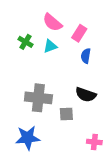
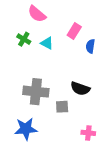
pink semicircle: (52, 22) -> (37, 14), moved
cyan triangle: (50, 46) -> (47, 43), turned 48
blue semicircle: (86, 56) -> (90, 46), moved

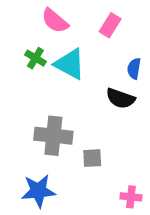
pink rectangle: (74, 31) -> (110, 25), moved
cyan triangle: (47, 43) -> (70, 64), size x1.6
black semicircle: (80, 89) -> (121, 98), moved

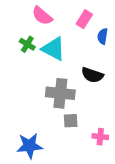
blue semicircle: (134, 69) -> (103, 36), moved
gray cross: (53, 136) -> (60, 93), moved
pink cross: (131, 197) -> (100, 137), moved

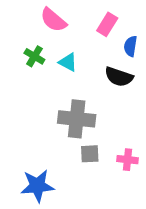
cyan triangle: (54, 49) -> (68, 62), size x0.6
black semicircle: (92, 75) -> (119, 77), moved
pink cross: (100, 137) -> (128, 160), moved

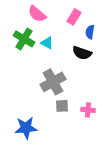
green cross: (34, 56) -> (24, 39), size x1.5
gray cross: (77, 119) -> (53, 82), turned -35

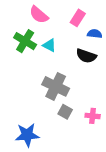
blue semicircle: (90, 32) -> (95, 34), turned 88
gray cross: (53, 82) -> (56, 86), turned -35
gray square: (62, 106) -> (65, 112), turned 32

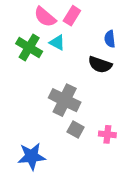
pink rectangle: (78, 18) -> (72, 16), moved
blue semicircle: (95, 34) -> (110, 39), turned -104
cyan triangle: (49, 45) -> (57, 43), moved

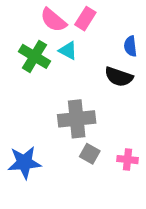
gray cross: (65, 100) -> (77, 119), turned -32
blue star: (32, 156) -> (24, 162), moved

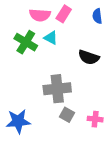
pink semicircle: (53, 20) -> (40, 15), turned -36
blue semicircle: (130, 46) -> (97, 16), moved

